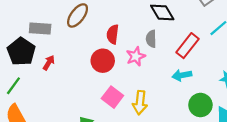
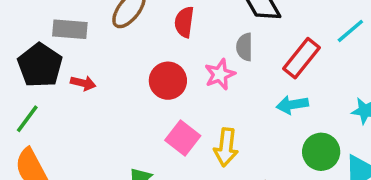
red semicircle: (113, 34) -> (184, 22), moved
red arrow: (49, 63) -> (83, 83), turned 72

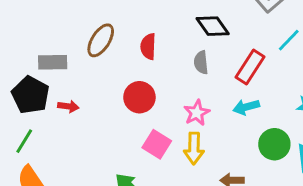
pink star: (220, 74) -> (197, 113), moved

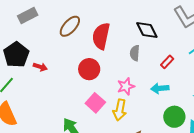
red semicircle: (148, 46) -> (101, 36), size x1.5
gray rectangle: (53, 62) -> (28, 16), moved, turned -36
red rectangle: (250, 67) -> (167, 62), size x0.6

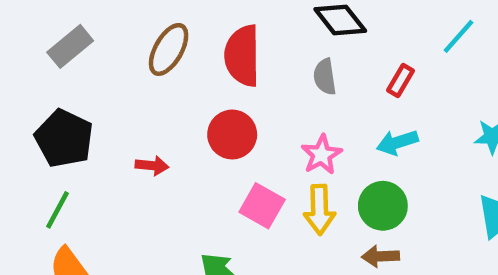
red arrow: (40, 67) -> (152, 166), moved
green circle: (174, 117) -> (383, 206), moved

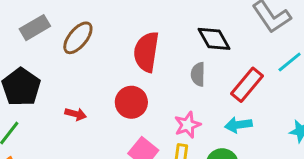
brown ellipse: (169, 49) -> (78, 38), moved
red rectangle: (401, 80) -> (247, 85), size x1.6

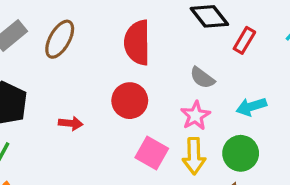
gray semicircle: (198, 74) -> (202, 78), moved, turned -45
red rectangle: (247, 85) -> (244, 40), moved, size x0.7

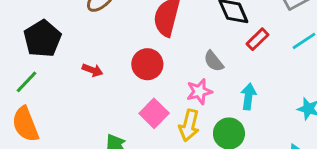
cyan arrow: (251, 107) -> (248, 97), turned 100

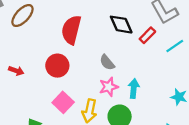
red rectangle: (257, 39) -> (147, 35), moved
pink star: (199, 92) -> (109, 87), moved

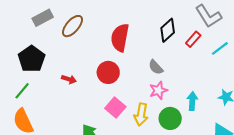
black diamond: (121, 25) -> (168, 30), turned 75
cyan arrow: (134, 89) -> (192, 101), moved

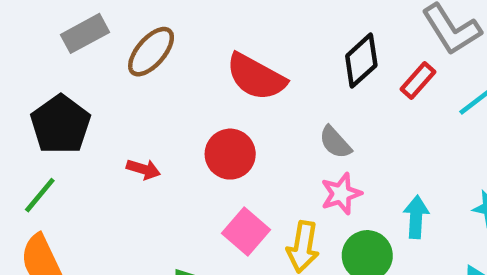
red semicircle: (120, 38) -> (256, 77), turned -72

